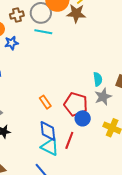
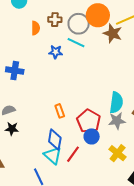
blue star: (11, 43) -> (56, 52), moved
cyan semicircle: (98, 79) -> (116, 103), size x1.5

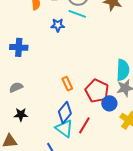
black star: (12, 129) -> (21, 115), moved
blue circle: (92, 136) -> (109, 103), moved
blue diamond: (55, 140) -> (65, 112), turned 35

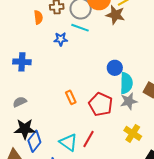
blue circle: (109, 103) -> (115, 68), moved
blue diamond: (65, 112) -> (34, 141), moved
black star: (21, 115) -> (25, 129), size x1.5

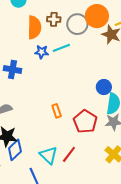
orange semicircle: (38, 17) -> (34, 27), size x1.6
cyan line: (80, 28) -> (61, 48), moved, turned -48
blue star: (61, 39) -> (42, 52), moved

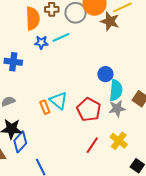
orange rectangle: (57, 111) -> (45, 107), moved
red line: (69, 154) -> (92, 145), moved
cyan triangle: (49, 155) -> (59, 101), moved

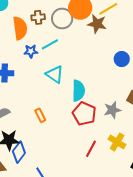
blue circle: (105, 74) -> (122, 59), moved
cyan semicircle: (116, 90) -> (78, 91), moved
cyan triangle: (59, 101) -> (55, 74), moved

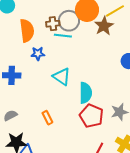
brown cross: (38, 17) -> (53, 24), moved
brown star: (97, 24) -> (104, 26), turned 30
cyan line: (50, 44) -> (63, 36), moved, turned 36

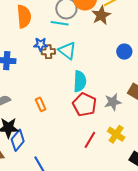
brown cross: (53, 24) -> (48, 52), moved
blue star: (38, 54) -> (41, 44), moved
cyan triangle: (62, 77) -> (67, 51), moved

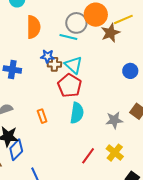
cyan semicircle: (80, 81) -> (77, 113), moved
red pentagon: (85, 105) -> (70, 86), moved

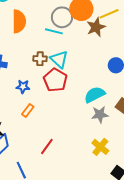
blue star: (47, 56) -> (23, 87), moved
cyan semicircle: (77, 113) -> (95, 95), moved, turned -125
orange rectangle: (42, 116) -> (28, 110), turned 56
red line: (88, 156) -> (47, 146), moved

